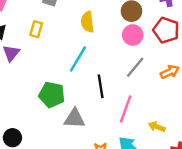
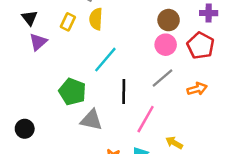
yellow semicircle: (87, 22) -> (96, 19), moved

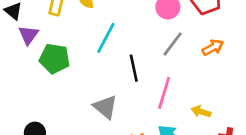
green pentagon: (72, 92) -> (55, 59), moved
gray triangle: (91, 120) -> (105, 107), turned 40

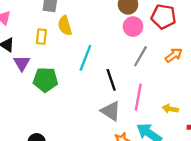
gray triangle: (105, 107) -> (111, 111), moved

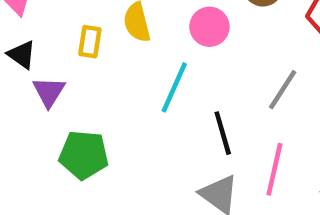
pink circle: (133, 27) -> (209, 27), moved
green pentagon: (45, 80) -> (84, 155), moved

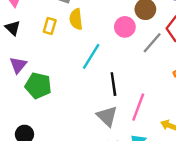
pink circle: (209, 27) -> (125, 27), moved
gray line: (283, 90) -> (152, 43), moved
purple triangle: (49, 92) -> (18, 65), moved

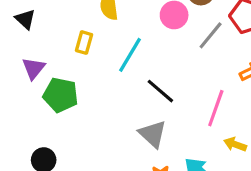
yellow rectangle: (50, 26) -> (84, 43), moved
black line: (113, 84) -> (160, 91), turned -40
pink line: (138, 107) -> (216, 108), moved

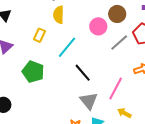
green pentagon: (61, 95) -> (33, 72), moved
gray triangle: (153, 134) -> (89, 101), moved

